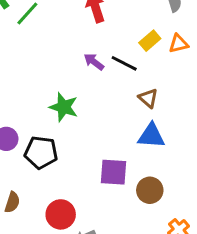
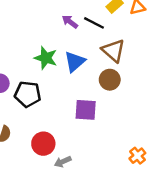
brown triangle: (148, 98) -> (113, 51), size x1.5
blue triangle: (151, 136) -> (75, 62), moved, turned -45
brown circle: (150, 190) -> (110, 80), moved

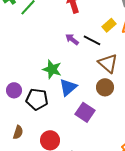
blue triangle: (75, 62) -> (68, 87), moved
purple square: (86, 110) -> (85, 112), turned 30

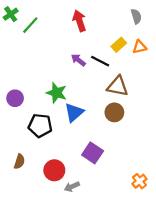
brown triangle: (108, 63) -> (118, 86), turned -30
purple circle: (14, 90) -> (15, 98), moved
purple square: (85, 112) -> (93, 153), moved

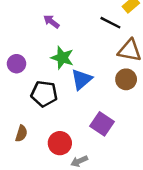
purple arrow: (78, 60) -> (51, 22), moved

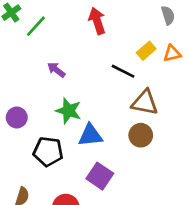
blue triangle: (82, 79) -> (90, 135), turned 35
purple square: (102, 124) -> (100, 176), moved

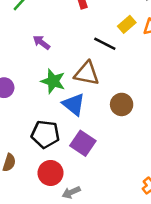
brown triangle: (145, 103) -> (87, 73), moved
blue triangle: (90, 135) -> (74, 104), turned 45
black pentagon: (48, 152) -> (45, 134), moved

